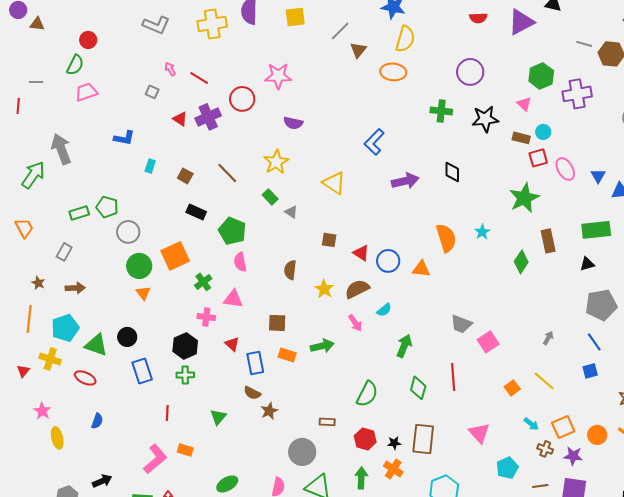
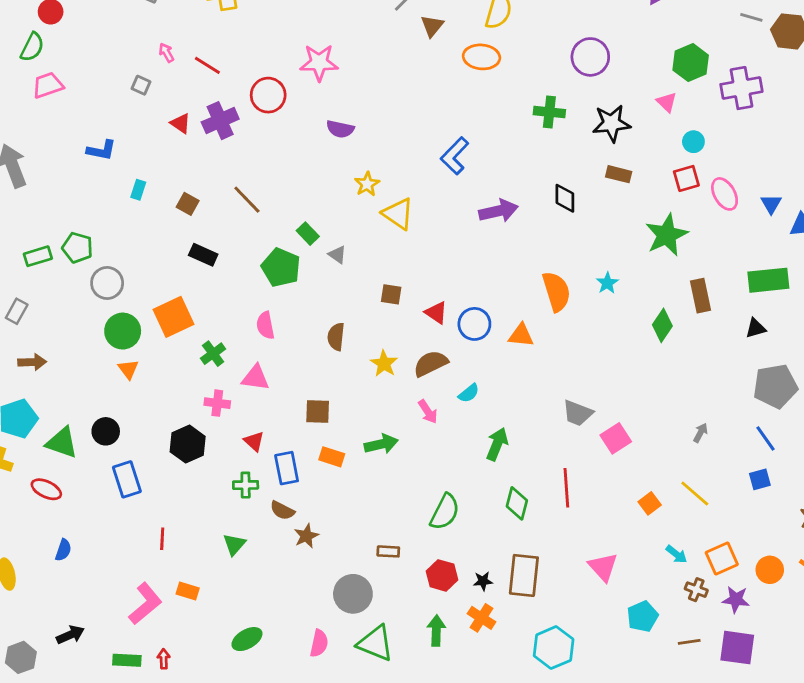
brown rectangle: (521, 138) -> (619, 174), moved
yellow star: (276, 162) -> (367, 184), moved, size x0.7
green pentagon: (232, 231) -> (281, 267), moved
green cross: (185, 375) -> (246, 485), moved

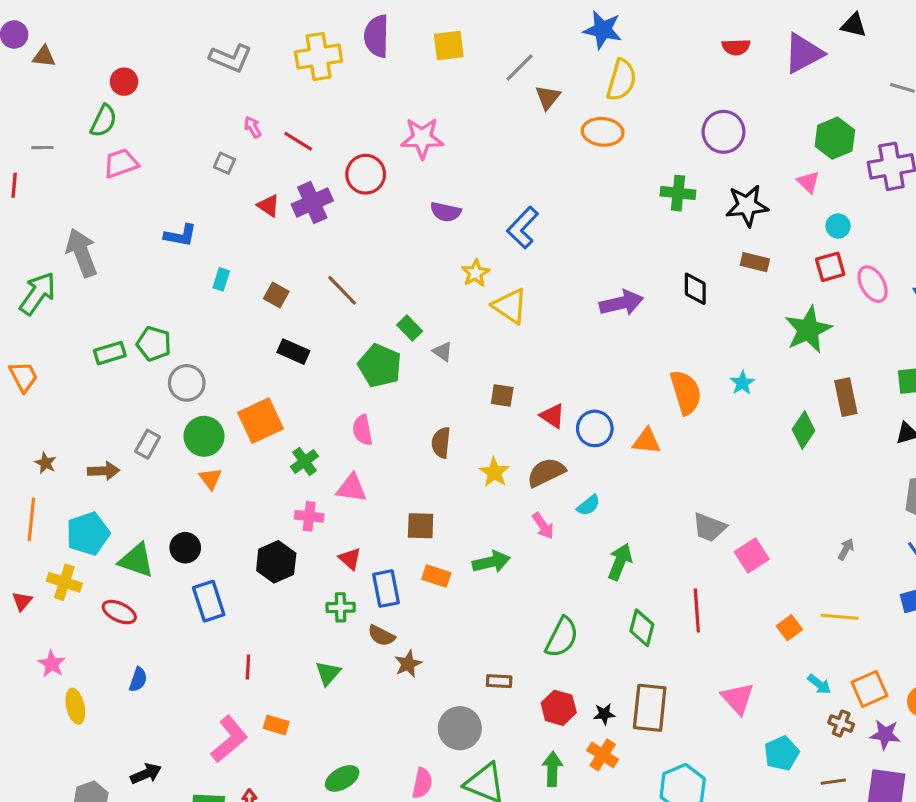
blue L-shape: (455, 156) -> (523, 228), moved
gray rectangle: (17, 311) -> (148, 444), moved
yellow line: (695, 494) -> (840, 617), turned -36

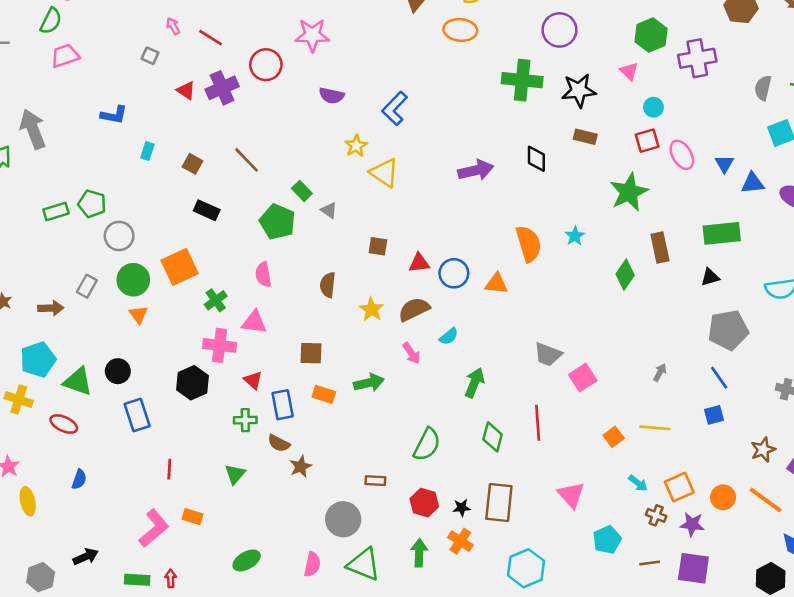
green cross: (678, 193) -> (522, 80), size x1.4
red triangle: (552, 416) -> (419, 263), turned -40
pink cross: (309, 516) -> (220, 345), size x1.4

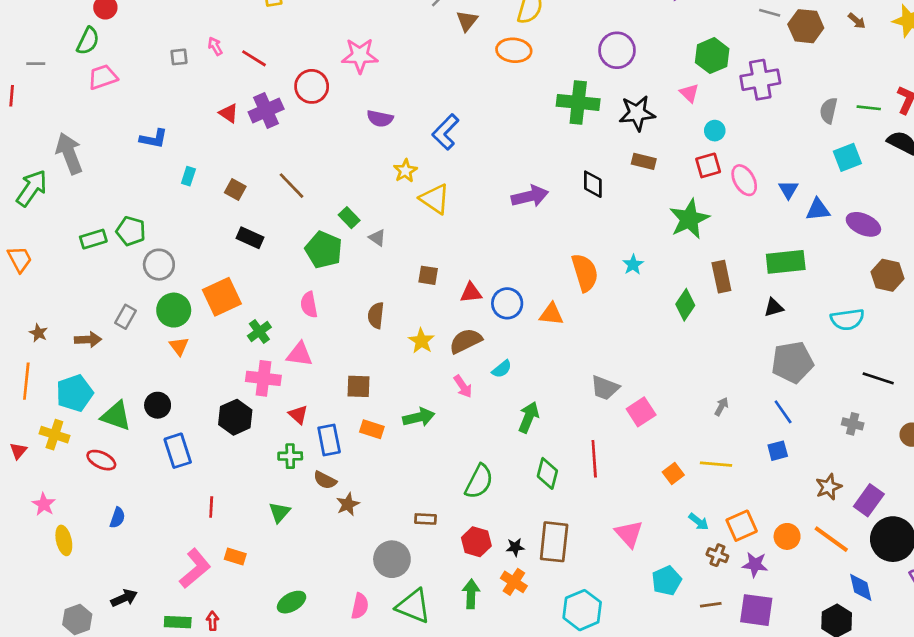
gray square: (150, 56) -> (179, 57), moved, turned -30

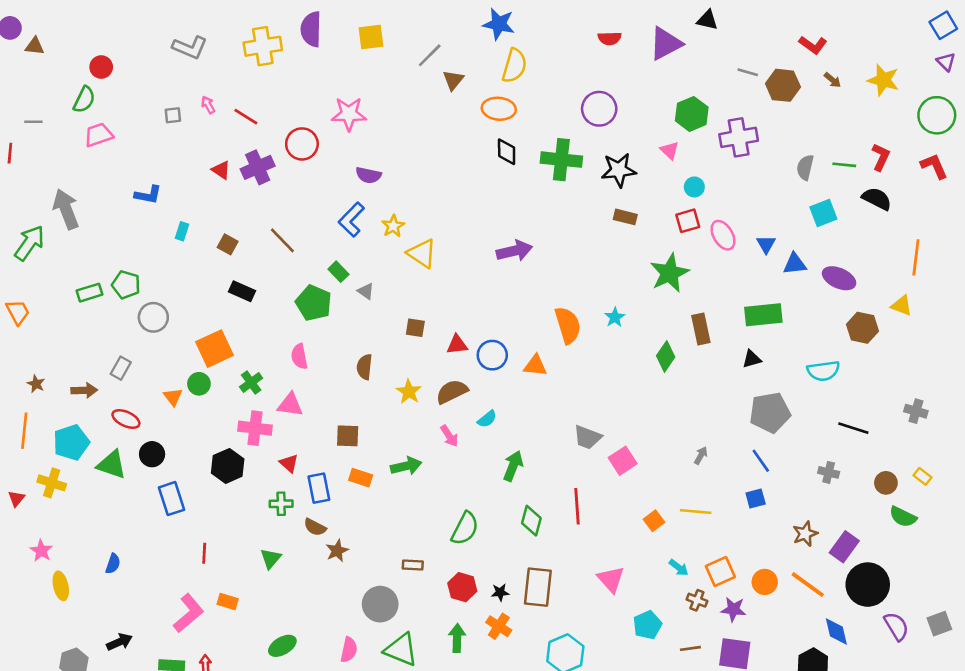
blue L-shape: (446, 132) -> (351, 220), moved
black diamond: (593, 184) -> (507, 152), moved
green circle: (174, 310) -> (199, 384), moved, size x0.7
red ellipse: (101, 460) -> (126, 419), moved

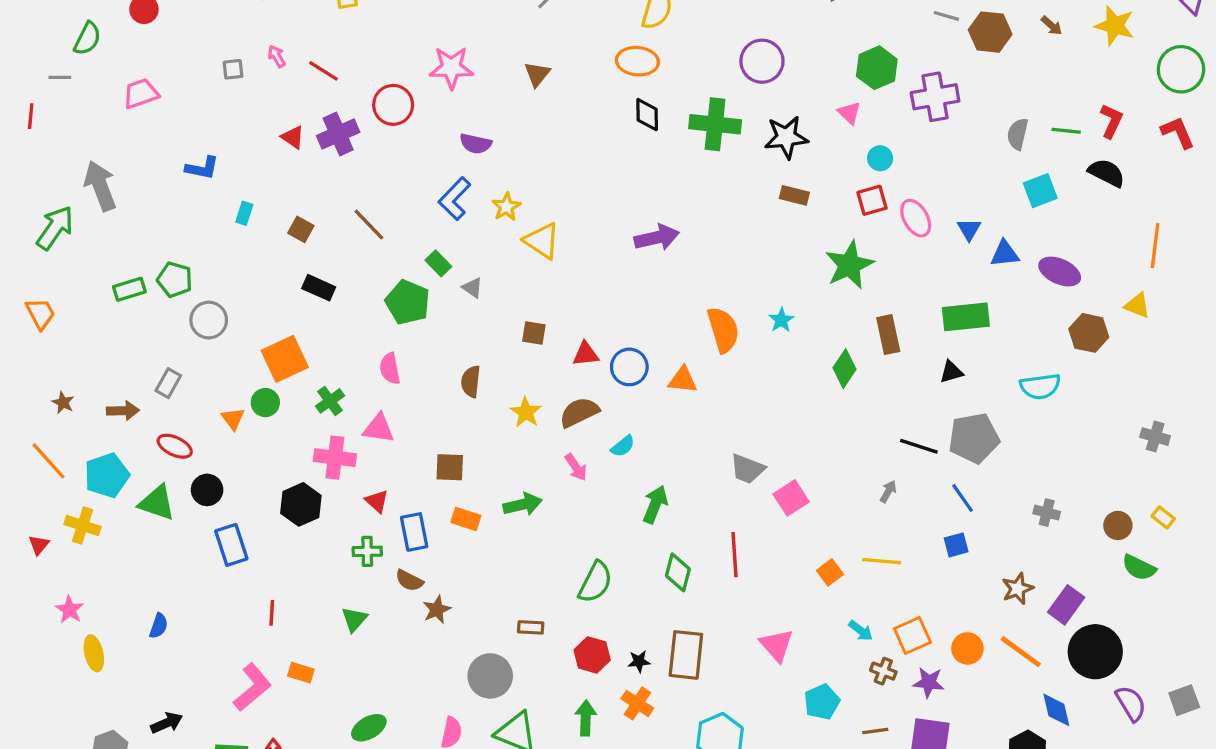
brown triangle: (453, 80) -> (537, 74), moved
green semicircle: (84, 100) -> (87, 39), moved
black line: (853, 428) -> (919, 446), moved
orange line: (24, 431) -> (49, 461), turned -48

